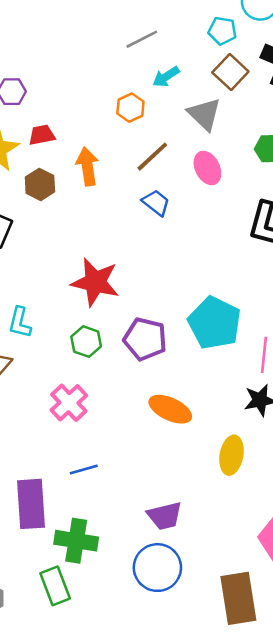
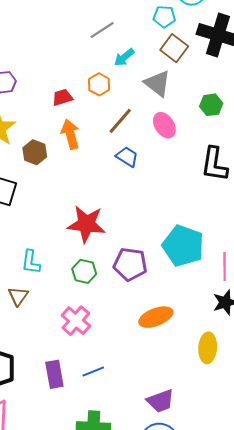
red trapezoid: (42, 135) -> (62, 97), moved
orange ellipse: (170, 409) -> (156, 317), turned -40
purple rectangle: (31, 504) -> (54, 374), moved, size x0.7

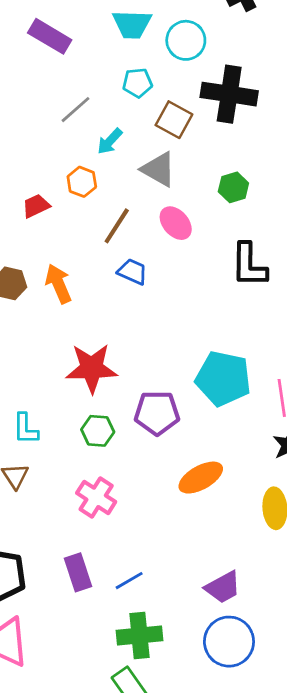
cyan pentagon: (164, 17) -> (137, 83), moved
orange arrow: (70, 134) -> (58, 284), moved
blue line: (93, 372) -> (129, 581), moved

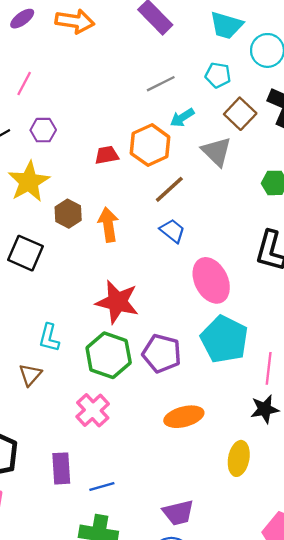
orange hexagon: (82, 182) -> (150, 145), size x1.6
pink ellipse: (176, 223) -> (211, 280), moved, size x1.5
green hexagon: (98, 431) -> (109, 355), size x1.6

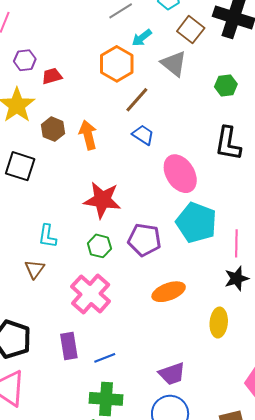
red trapezoid: (107, 155) -> (52, 76), moved
green hexagon: (109, 355) -> (99, 246), size x0.6
pink cross: (93, 410) -> (91, 294), size x1.4

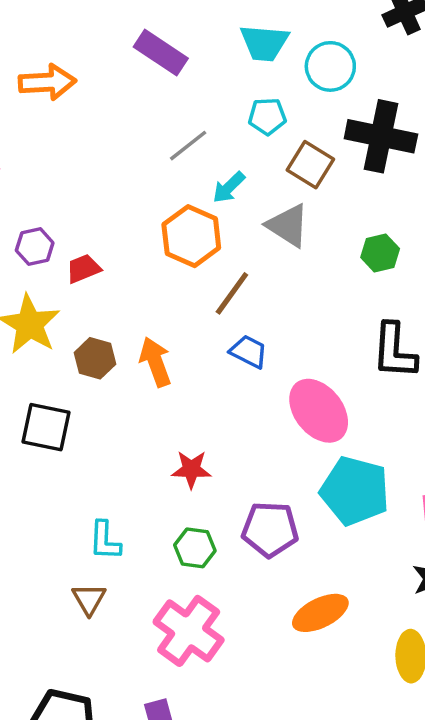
red star: (102, 200) -> (191, 469), size x0.6

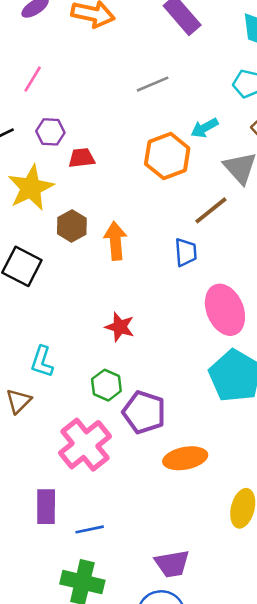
gray line: (188, 146) -> (153, 84), moved
brown line: (232, 293) -> (211, 210), moved
blue trapezoid: (249, 352) -> (186, 252), turned 44
purple pentagon: (270, 529) -> (144, 412), moved

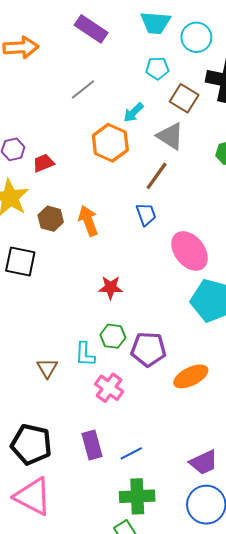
cyan L-shape: (42, 362) -> (85, 354), moved
pink cross: (85, 445) -> (109, 388), size x0.7

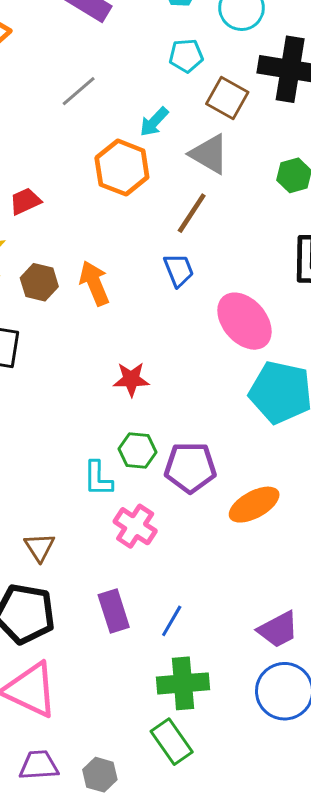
brown triangle: (47, 368) -> (40, 547), moved
blue line: (131, 453) -> (172, 621), turned -30

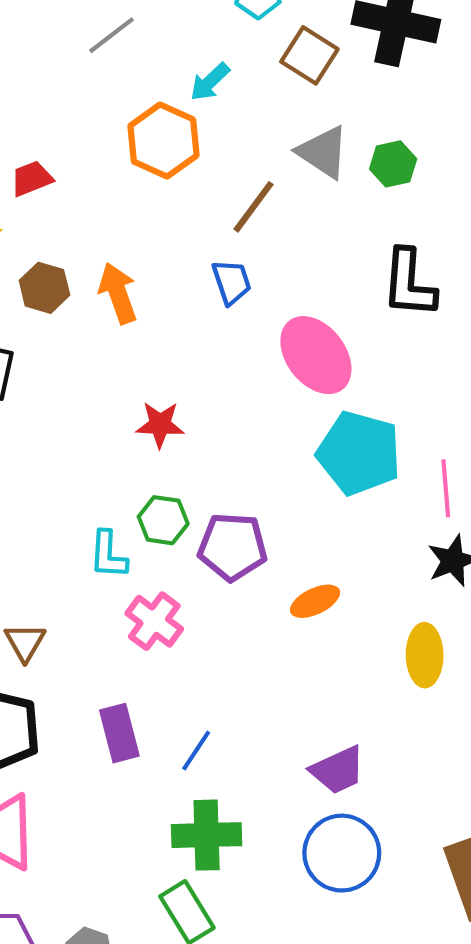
gray triangle: (209, 154) -> (323, 152), moved
orange ellipse: (254, 505) -> (315, 601), size x0.7

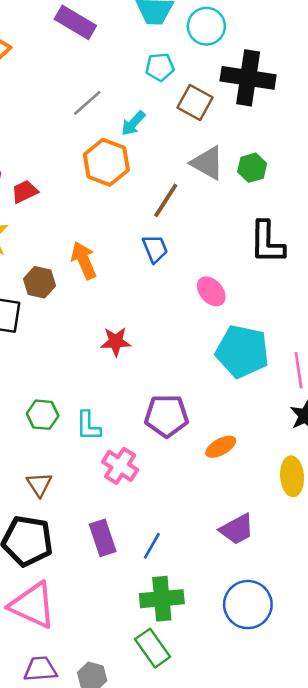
gray line: (111, 35) -> (87, 103), moved
brown hexagon: (44, 288) -> (39, 282), moved
pink ellipse: (316, 355) -> (211, 291), size x0.6
green hexagon: (163, 520) -> (43, 415), moved
purple trapezoid: (338, 770) -> (237, 529), moved

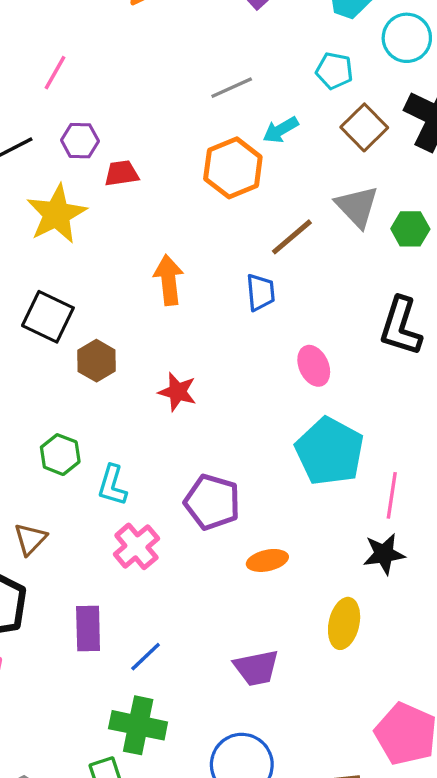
brown hexagon: (39, 282) -> (97, 361), moved

